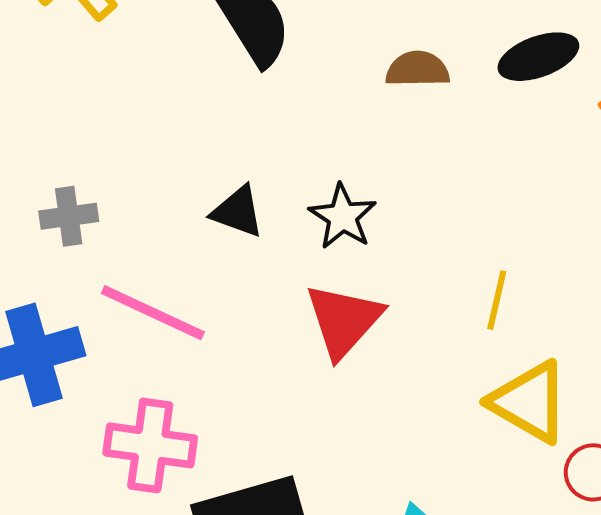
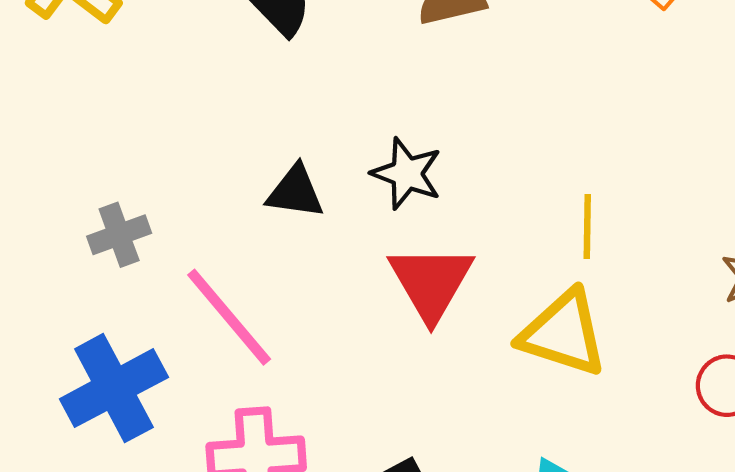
pink line: (153, 313) -> (229, 317), turned 37
yellow triangle: (529, 402) -> (563, 333), moved

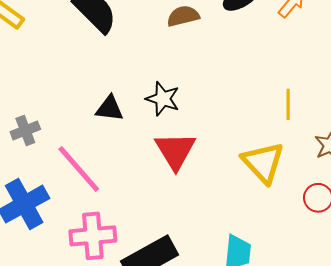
yellow line: (587, 226) -> (288, 104), moved
yellow triangle: (563, 333) -> (263, 162), moved, turned 30

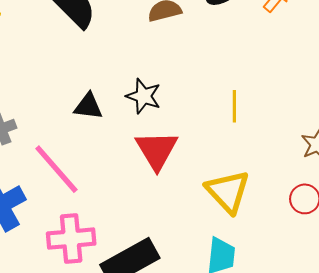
yellow line: (288, 104) -> (234, 106), moved
yellow triangle: (263, 162) -> (228, 192), moved

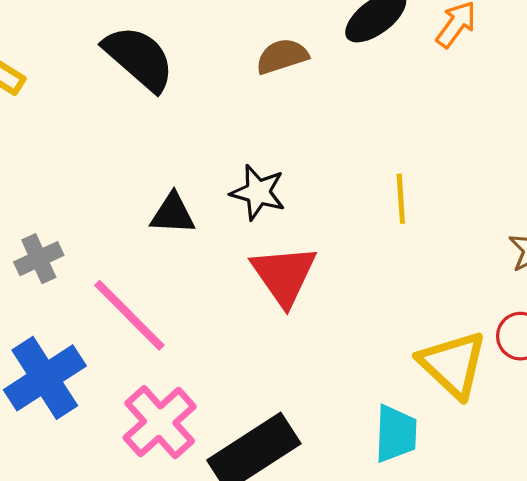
yellow triangle: (228, 192) -> (453, 364), moved
pink cross: (71, 239) -> (160, 422), turned -33

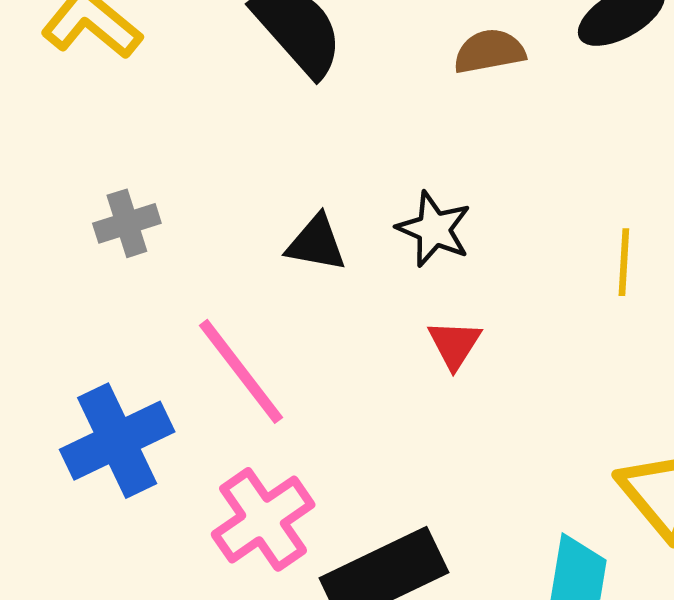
gray cross: (39, 259) -> (127, 223), moved
red triangle: (284, 275) -> (454, 344), size x0.6

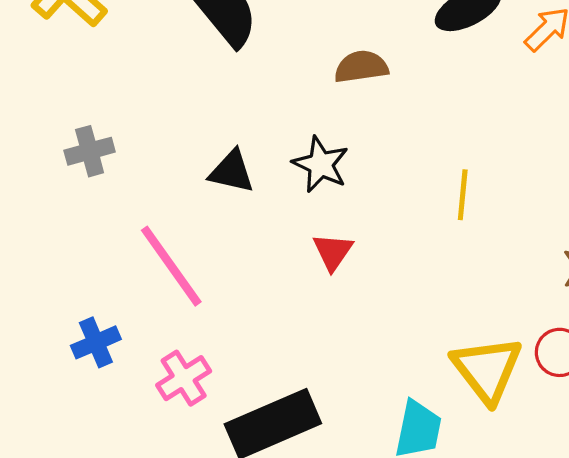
brown semicircle: (489, 51) -> (361, 67), moved
blue cross: (117, 441) -> (96, 342), moved, size x0.6
pink cross: (263, 519) -> (184, 378), size x0.7

